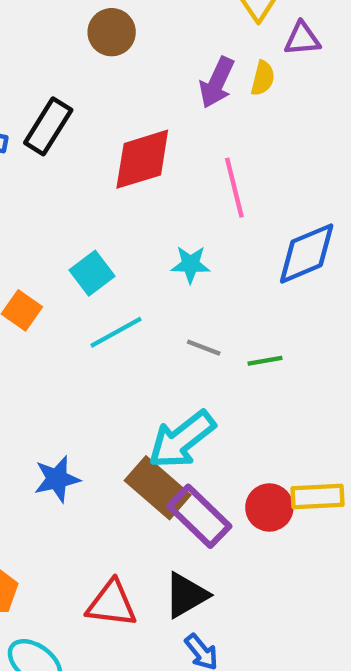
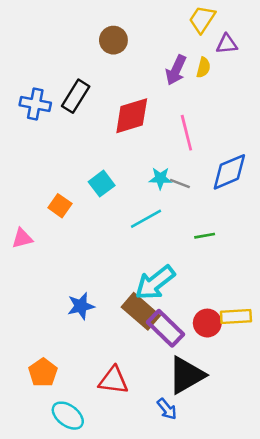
cyan line: (116, 332) -> (146, 219), moved
gray line: (204, 348) -> (180, 184), moved
black triangle: (186, 595) -> (186, 375), moved, size x1.4

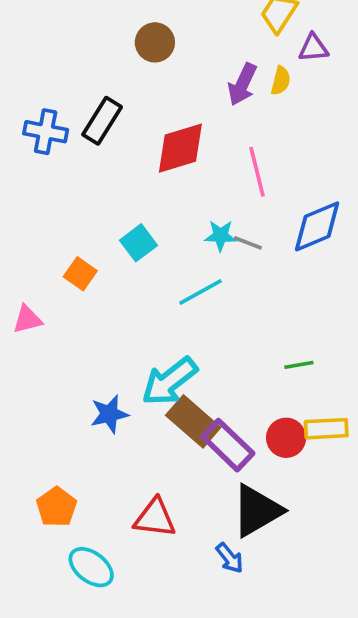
green line: (205, 236) -> (299, 365), moved
cyan arrow: (155, 283) -> (169, 381), moved

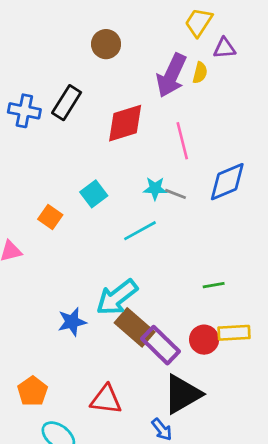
purple arrow: (242, 84) -> (171, 75), size x1.4

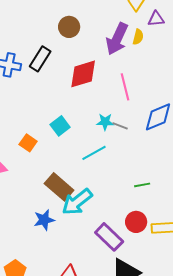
brown circle: (106, 44) -> (69, 27), moved
green line: (214, 285) -> (142, 185), moved
brown rectangle: (135, 327) -> (59, 187), moved
red circle: (204, 340) -> (136, 222), moved

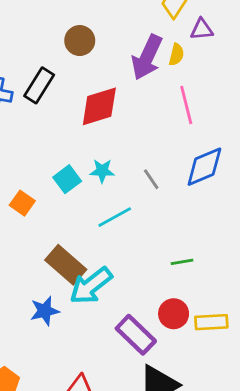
pink line: (125, 87) -> (186, 105), moved
cyan star: (105, 122) -> (102, 171), moved
gray line: (120, 126) -> (151, 179), turned 35

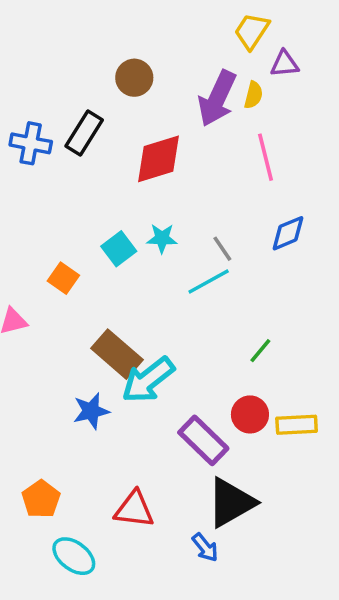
blue diamond: (204, 167) -> (288, 233), size x0.7
cyan line: (115, 217) -> (209, 282), moved
green line: (182, 262) -> (260, 351), turned -40

